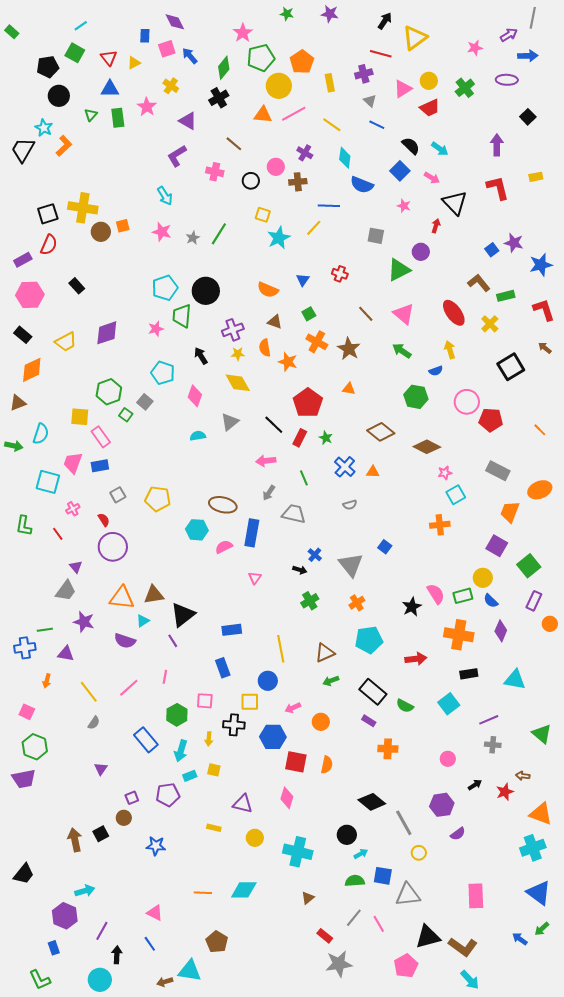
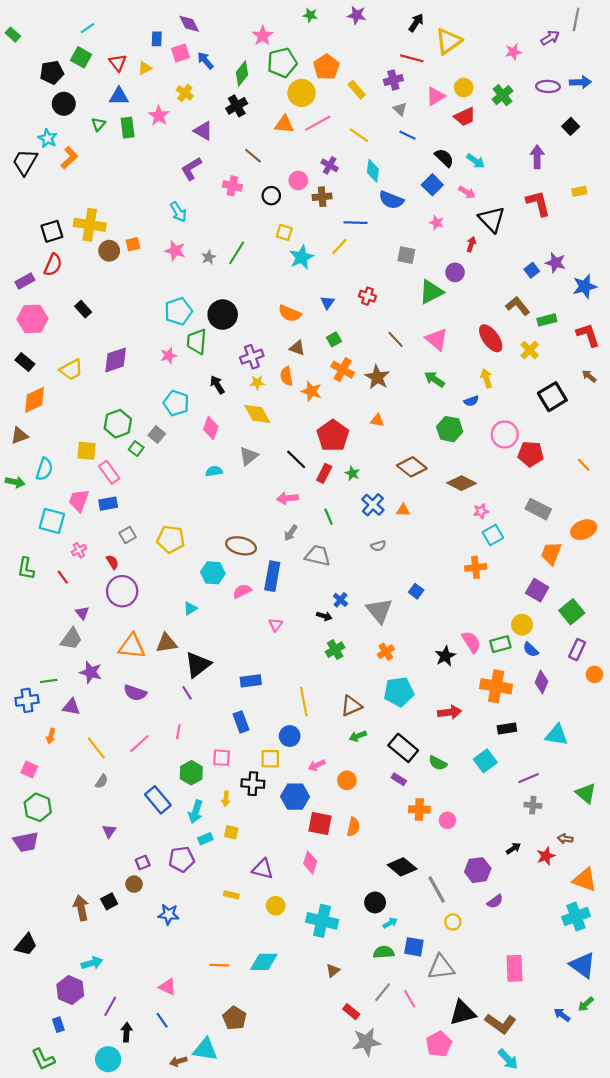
blue arrow: (528, 56) -> (580, 82), moved
yellow rectangle: (330, 83) -> (357, 90), turned -30
cyan triangle: (143, 621) -> (190, 608), moved
pink circle: (448, 759) -> (447, 820), moved

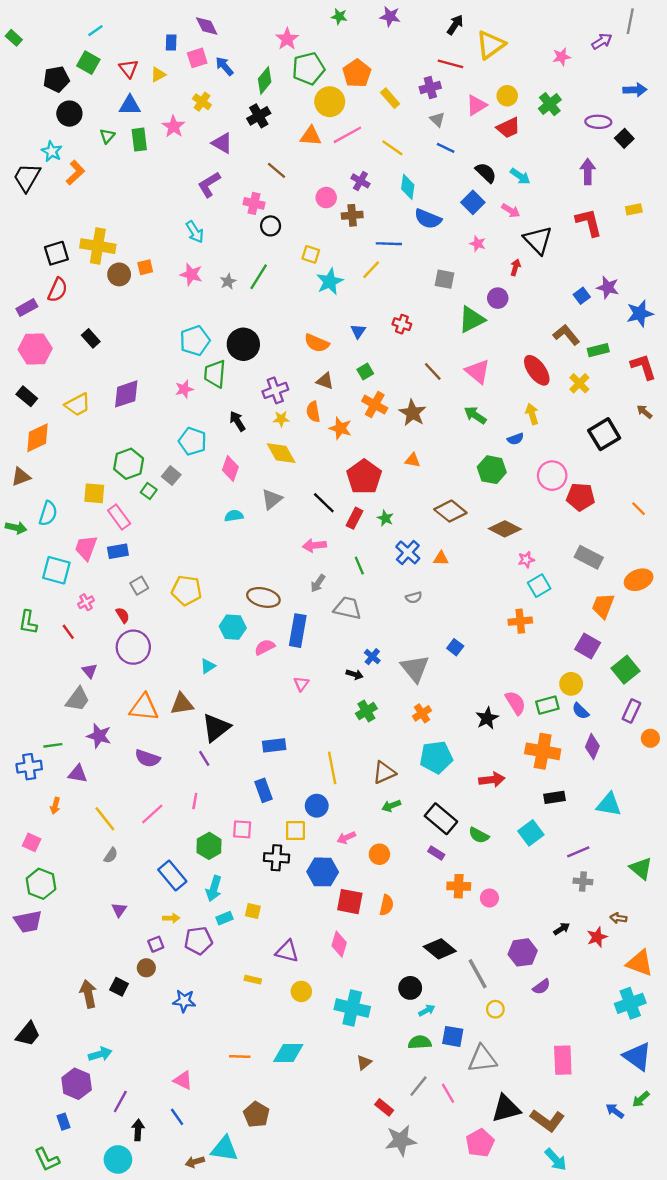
purple ellipse: (548, 86) -> (598, 122), moved
black circle: (271, 196) -> (271, 226), moved
yellow arrow: (226, 799) -> (171, 918), moved, turned -96
black square: (109, 901) -> (119, 987), turned -35

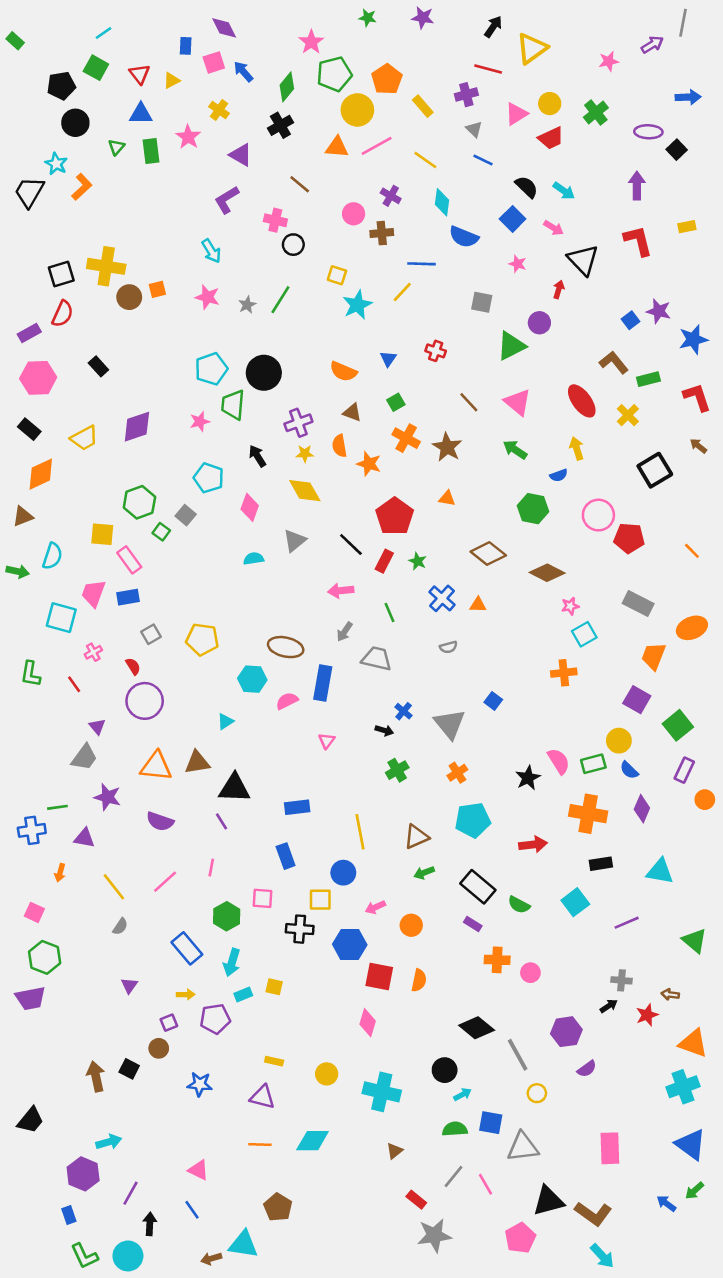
black triangle: (216, 728) -> (234, 788), turned 40
gray cross: (583, 881) -> (621, 980), moved
purple triangle: (287, 951) -> (263, 1097), moved
green L-shape: (47, 1159) -> (84, 1256), moved

